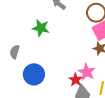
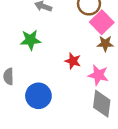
red star: (76, 80) -> (73, 61), moved

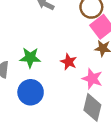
green star: (31, 40) -> (30, 58), moved

